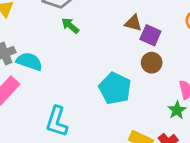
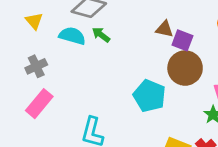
cyan semicircle: (29, 61) -> (72, 36), moved
brown circle: (152, 63) -> (185, 68), size x1.6

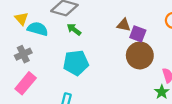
cyan semicircle: (72, 36) -> (38, 29), moved
cyan pentagon: (149, 96) -> (76, 63), moved, turned -30

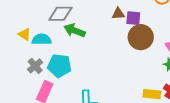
green arrow: (74, 29) -> (75, 31), size x1.5
cyan pentagon: (76, 63) -> (59, 66), moved, turned 30

